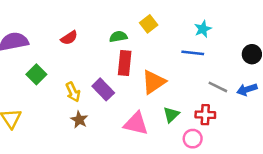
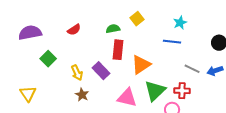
green triangle: (171, 115) -> (155, 91), size x1.6

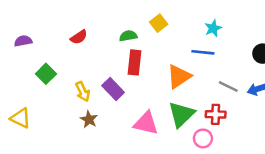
purple semicircle: (30, 33) -> (23, 41), size x0.6
orange triangle: (141, 65) -> (179, 76), moved
yellow triangle: (28, 94) -> (21, 118), turned -30

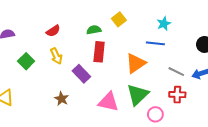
yellow arrow: (83, 92) -> (56, 56), moved
red cross: (216, 114) -> (177, 95), moved

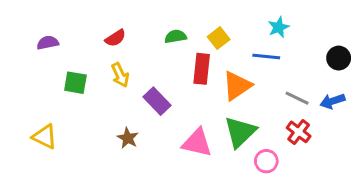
yellow square: (119, 19) -> (219, 38), moved
red rectangle: (99, 52) -> (202, 69), moved
green square: (26, 61) -> (75, 83), turned -35
red cross: (177, 95) -> (299, 132), turned 35

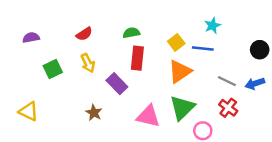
yellow square: (219, 38) -> (176, 42), moved
red rectangle: (202, 69) -> (137, 58), moved
green square: (75, 83) -> (53, 69), turned -36

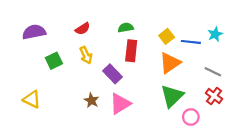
cyan star: (212, 25) -> (215, 34), moved
purple semicircle: (31, 38) -> (34, 32), size x1.5
pink triangle: (148, 116) -> (120, 104), moved, turned -45

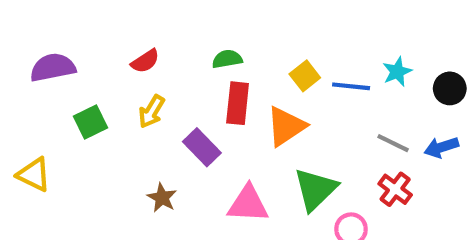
yellow arrow: (86, 55) -> (151, 112), turned 56
orange triangle: (170, 63) -> (286, 126), moved
yellow triangle: (32, 99) -> (34, 175), moved
pink triangle: (120, 104) -> (248, 204), moved, turned 35

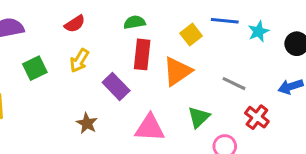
blue line: (351, 86) -> (225, 21), moved
gray line: (393, 143) -> (234, 84), moved
green triangle: (315, 189) -> (199, 117), size x0.7

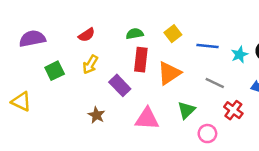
blue line: (225, 21) -> (207, 46), moved
cyan star: (258, 31) -> (239, 55), moved
yellow square: (191, 35) -> (173, 34), moved

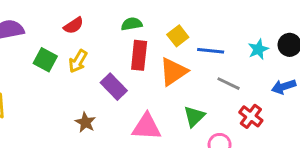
yellow square: (173, 34) -> (178, 36), moved
blue line: (207, 46) -> (211, 51), moved
green square: (55, 71) -> (45, 60), moved, turned -36

